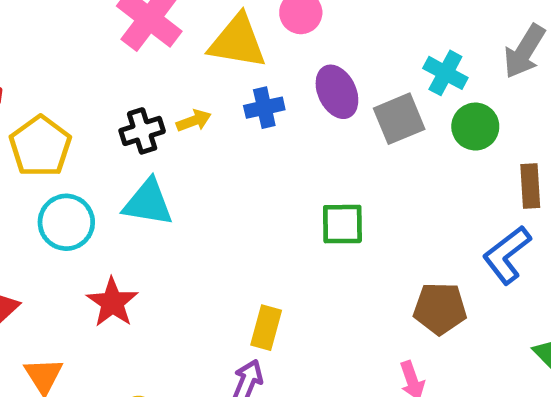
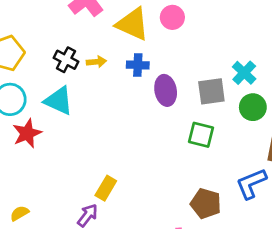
purple ellipse: (337, 92) -> (166, 90), moved
black cross: (142, 131) -> (66, 60), turned 30
green square: (342, 224) -> (201, 135), moved
red star: (112, 302) -> (27, 133), moved

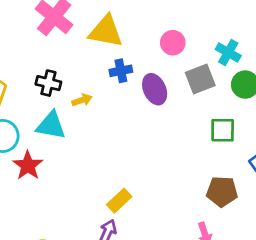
pink circle: (172, 17) -> (173, 43), moved
yellow arrow: (96, 62) -> (82, 100), moved
green square: (201, 135) -> (223, 130), moved
yellow rectangle: (106, 188) -> (119, 201), turned 30

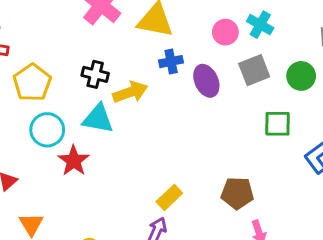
cyan cross: (228, 53) -> (260, 25), moved
yellow arrow: (82, 100) -> (130, 92), size x1.6
brown pentagon: (222, 192) -> (237, 193), moved

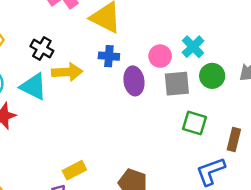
pink circle: (225, 32) -> (160, 56), moved
green circle: (301, 76) -> (212, 76), moved
green square: (278, 124) -> (194, 123), moved

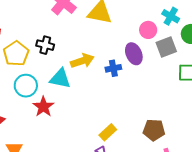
black cross: (42, 48) -> (45, 45), moved
blue cross: (109, 56) -> (113, 68), moved

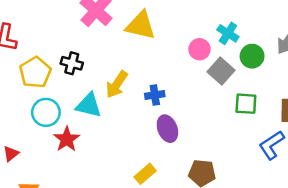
gray square: (166, 47) -> (221, 71), turned -30
purple ellipse: (134, 54) -> (167, 129), moved
yellow arrow: (82, 61) -> (117, 84), turned 140

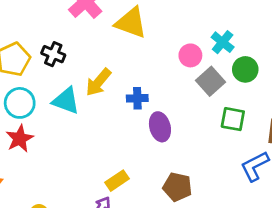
purple ellipse: (167, 129) -> (160, 127), moved
red star: (67, 139) -> (20, 139), moved

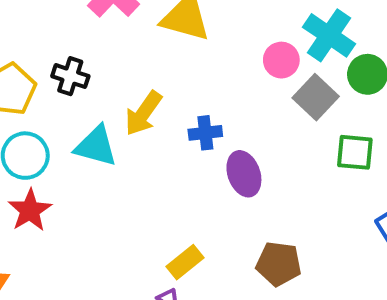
cyan cross: (223, 42) -> (329, 35), size x1.4

